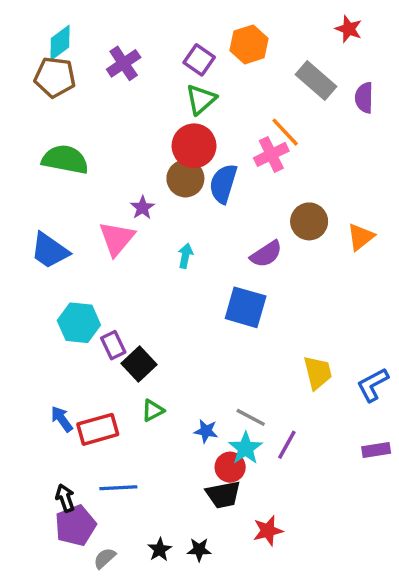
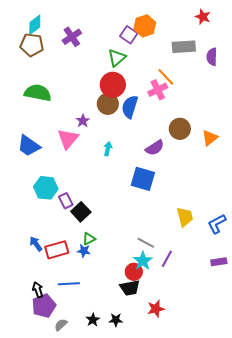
purple square: (199, 60) -> (129, 35), moved
gray rectangle: (316, 81) -> (184, 47), turned -45
blue star: (206, 431) -> (84, 251), moved

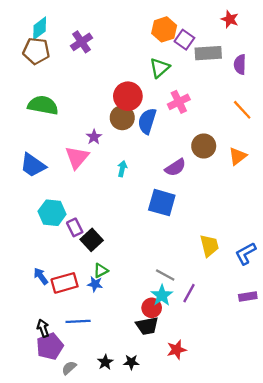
purple square: (129, 35) -> (184, 40), moved
green triangle: (117, 58) -> (160, 68), moved
orange line: (166, 77) -> (242, 110), moved

